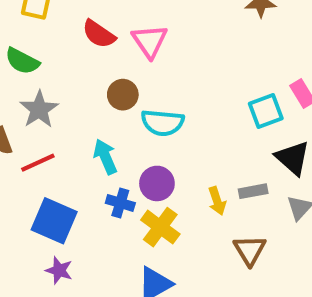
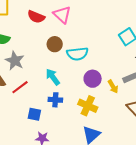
purple circle: (157, 183) -> (93, 79), moved
blue cross: (120, 203) -> (55, 100), moved
blue square: (54, 221) -> (34, 114), size x0.6

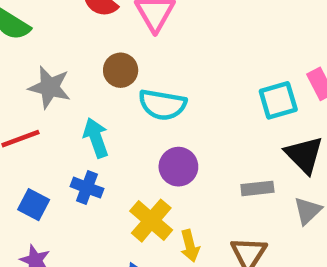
gray star: (15, 61) -> (50, 87), moved, turned -30
yellow arrow: (113, 87) -> (190, 246), moved

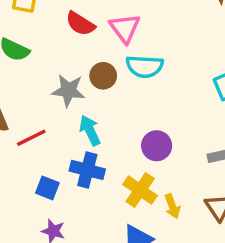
gray star: (50, 87) -> (68, 90), moved
cyan semicircle: (162, 105) -> (145, 66), moved
blue cross: (87, 188) -> (87, 170), size x1.4

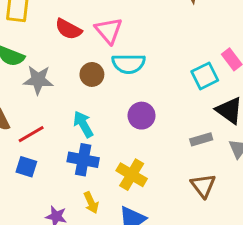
gray star: (68, 90) -> (38, 80), moved
purple circle: (157, 146) -> (142, 116), moved
blue square: (47, 188) -> (26, 167), moved
yellow arrow: (172, 206) -> (91, 203), moved

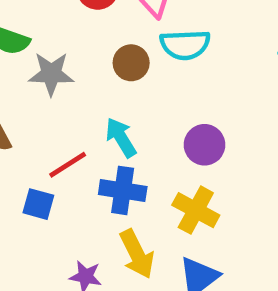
purple circle: (142, 116) -> (205, 145), moved
red line: (31, 134) -> (68, 165), moved
yellow arrow: (91, 203) -> (137, 254), size x1.5

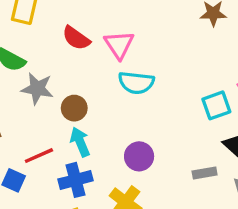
brown circle: (131, 63) -> (74, 108), moved
blue cross: (123, 190) -> (75, 180), turned -32

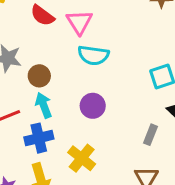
purple circle: (139, 156) -> (93, 106), moved
gray rectangle: (205, 173) -> (151, 135), turned -60

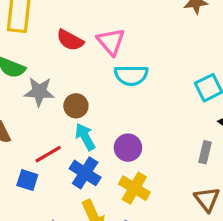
purple circle: (93, 106) -> (128, 148), moved
blue cross: (39, 138) -> (85, 173), turned -36

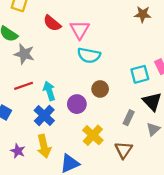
brown circle: (76, 106) -> (100, 89), moved
red line: (48, 154) -> (24, 86), moved
yellow cross: (134, 188) -> (93, 135), moved

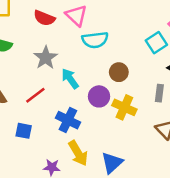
gray star: (24, 54) -> (46, 58), moved, turned -30
cyan arrow: (49, 91) -> (70, 79), moved
yellow cross: (93, 135) -> (124, 107), moved

